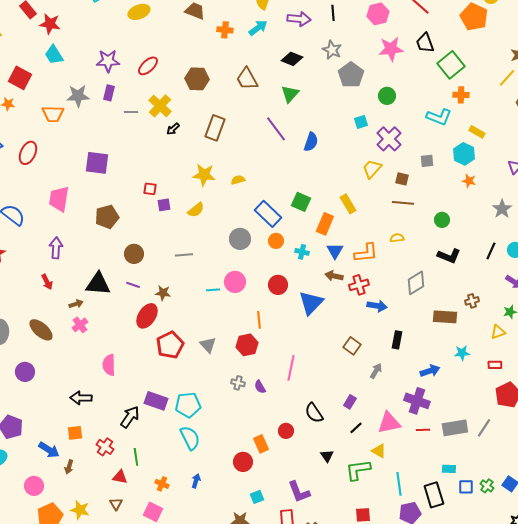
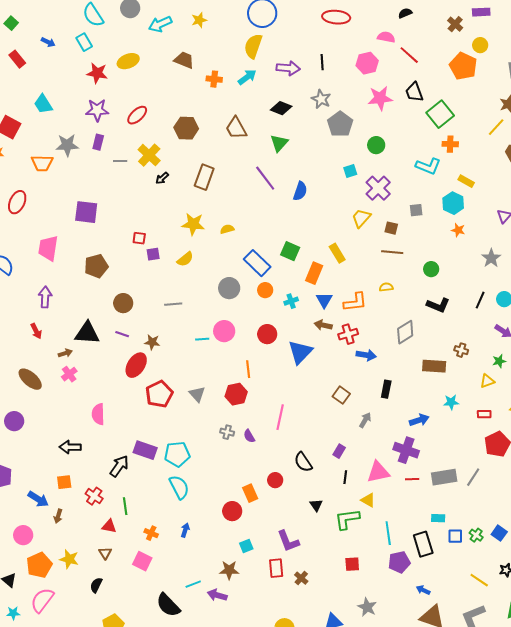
red star: (50, 24) -> (97, 73), moved
cyan cross: (302, 252) -> (291, 301), turned -32
brown cross: (472, 301) -> (461, 350), turned 32
black line: (356, 428) -> (345, 477), turned -40

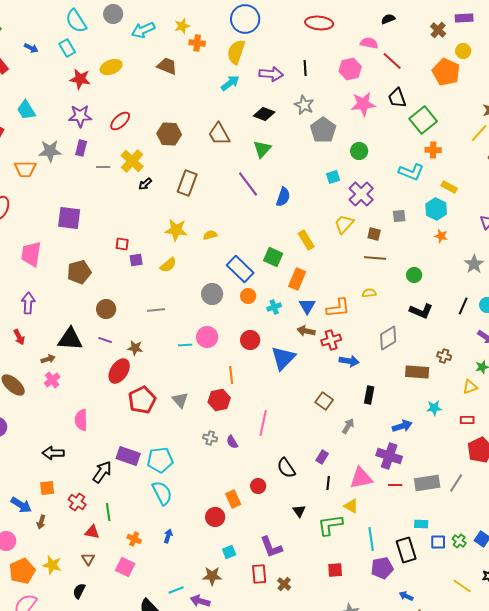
orange cross: (214, 79) -> (197, 43), moved
yellow rectangle: (337, 253) -> (306, 240), moved

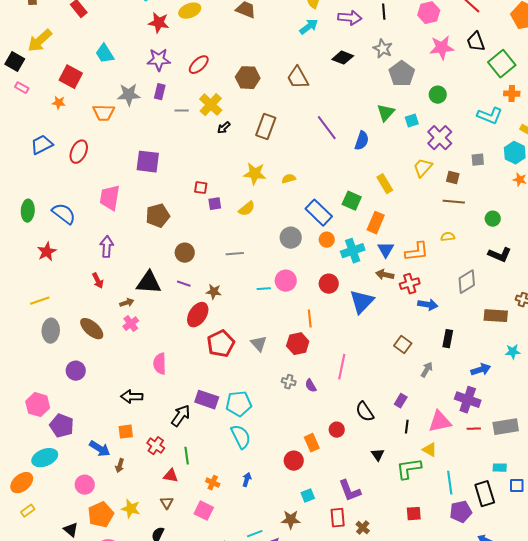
green triangle: (262, 149) -> (386, 113), moved
cyan cross: (274, 307) -> (353, 251), size x1.6

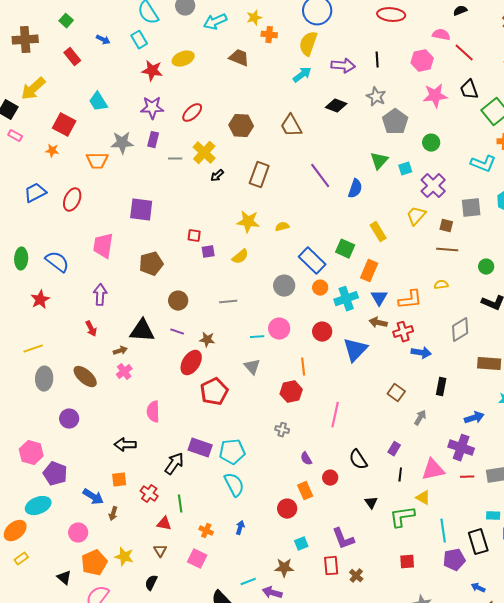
gray square: (478, 160) -> (471, 208), size x1.5
gray triangle: (259, 344) -> (252, 367), moved
purple semicircle: (311, 386) -> (306, 459), moved

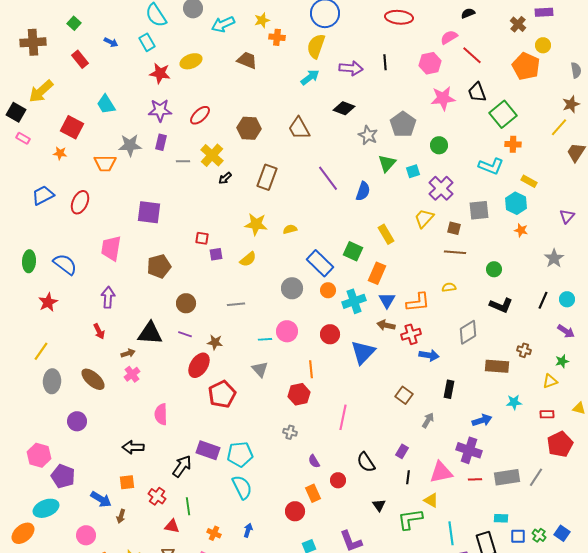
pink semicircle: (441, 35) -> (449, 37), turned -42
gray star: (376, 97) -> (368, 135), moved
yellow line: (33, 349) -> (41, 351), turned -36

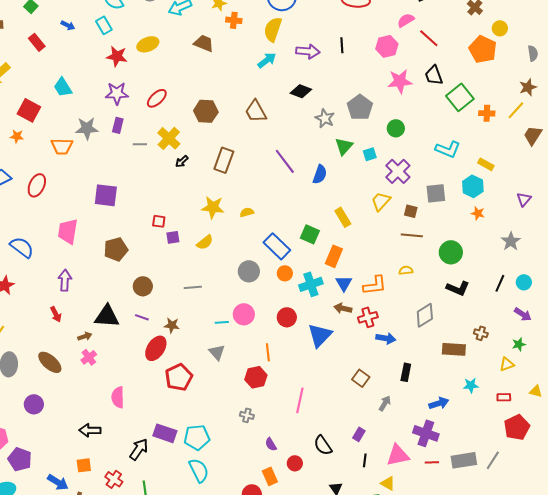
orange cross: (513, 144) -> (487, 113), moved
green circle: (494, 269) -> (451, 252), size x1.5

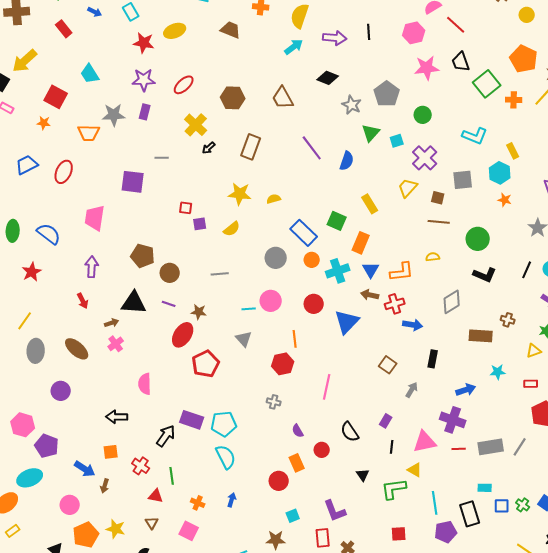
orange pentagon: (483, 49) -> (524, 59), moved
gray line: (140, 144) -> (162, 158), moved
yellow rectangle: (486, 164) -> (513, 151), turned 35
brown pentagon: (116, 249) -> (143, 256), moved, turned 30

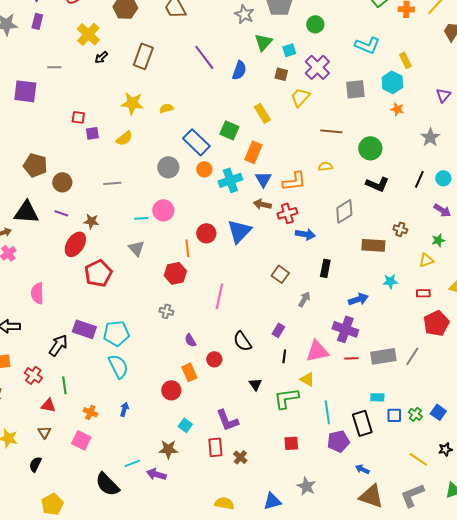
brown square: (438, 198) -> (281, 74), moved
red circle: (314, 304) -> (206, 233), moved
cyan square: (293, 516) -> (185, 425), turned -32

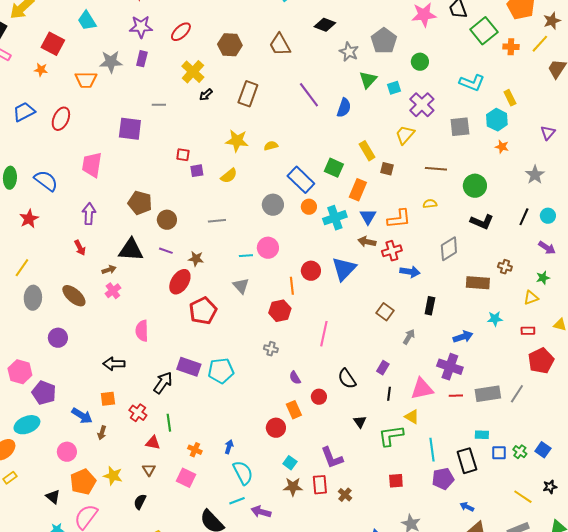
brown square: (281, 74) -> (387, 169), moved
cyan semicircle: (118, 366) -> (243, 473), moved
brown star: (168, 449) -> (293, 487), moved

